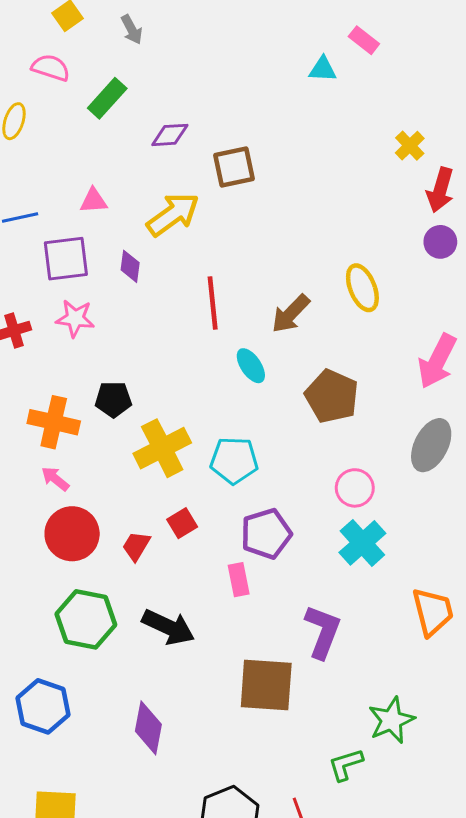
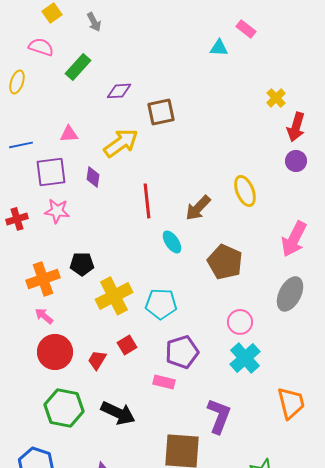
orange cross: (54, 422) -> (43, 279), turned -32
pink rectangle: (239, 580) -> (164, 382), turned -65

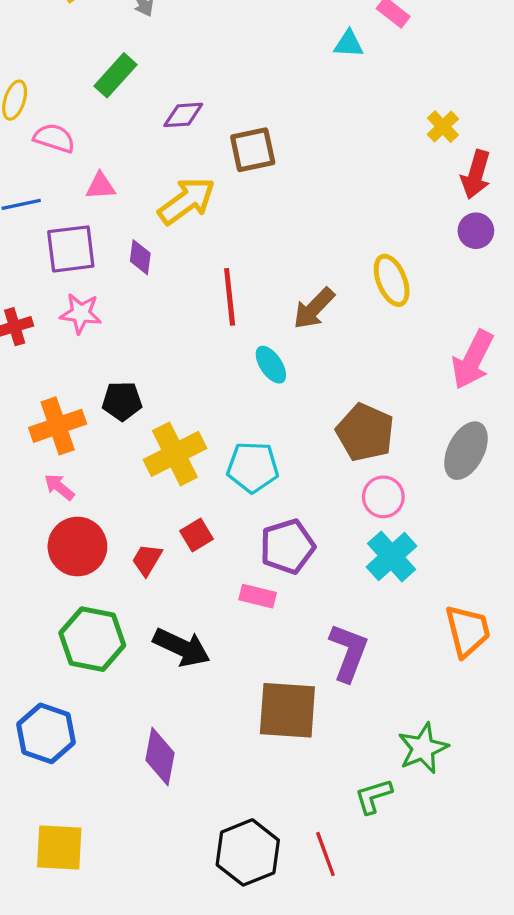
pink semicircle: (41, 47) -> (54, 138), moved
brown pentagon: (225, 262) -> (365, 432), moved

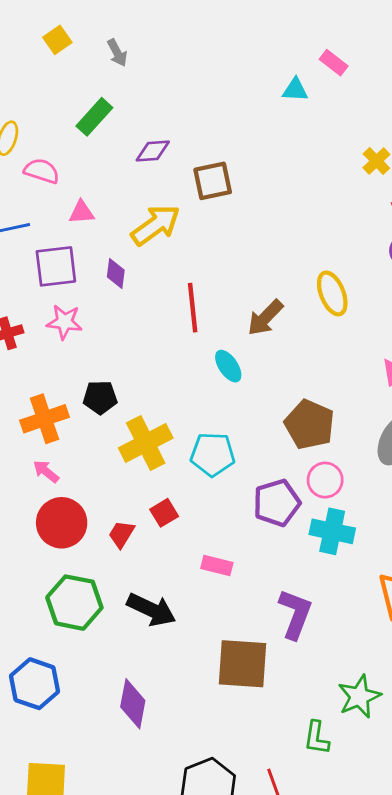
purple pentagon: (287, 547) -> (277, 503), moved
cyan cross: (392, 556) -> (332, 531), turned -36
green L-shape: (373, 796) -> (317, 738), turned -64

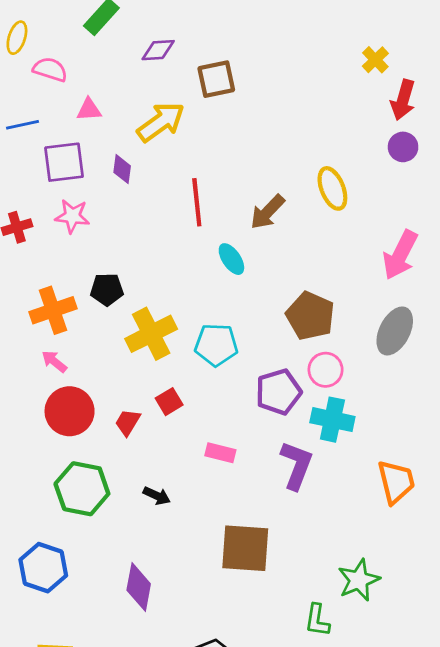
black arrow: (151, 610) -> (157, 496), size x0.6
purple L-shape: (295, 614) -> (296, 465), moved

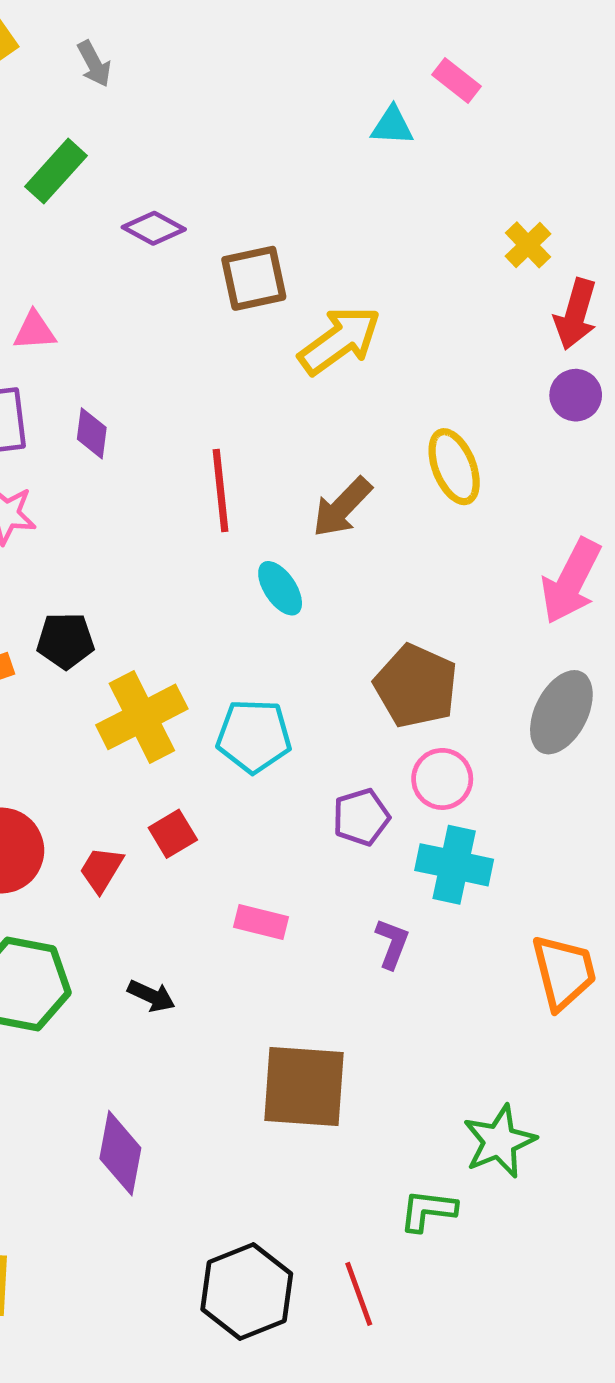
purple diamond: (158, 50) -> (154, 228), turned 32
yellow arrow: (161, 122) -> (340, 340), moved
purple pentagon: (278, 392) -> (361, 817), size x0.7
purple L-shape: (296, 465) -> (392, 943), size x0.6
green L-shape: (317, 620) -> (428, 1210), turned 88

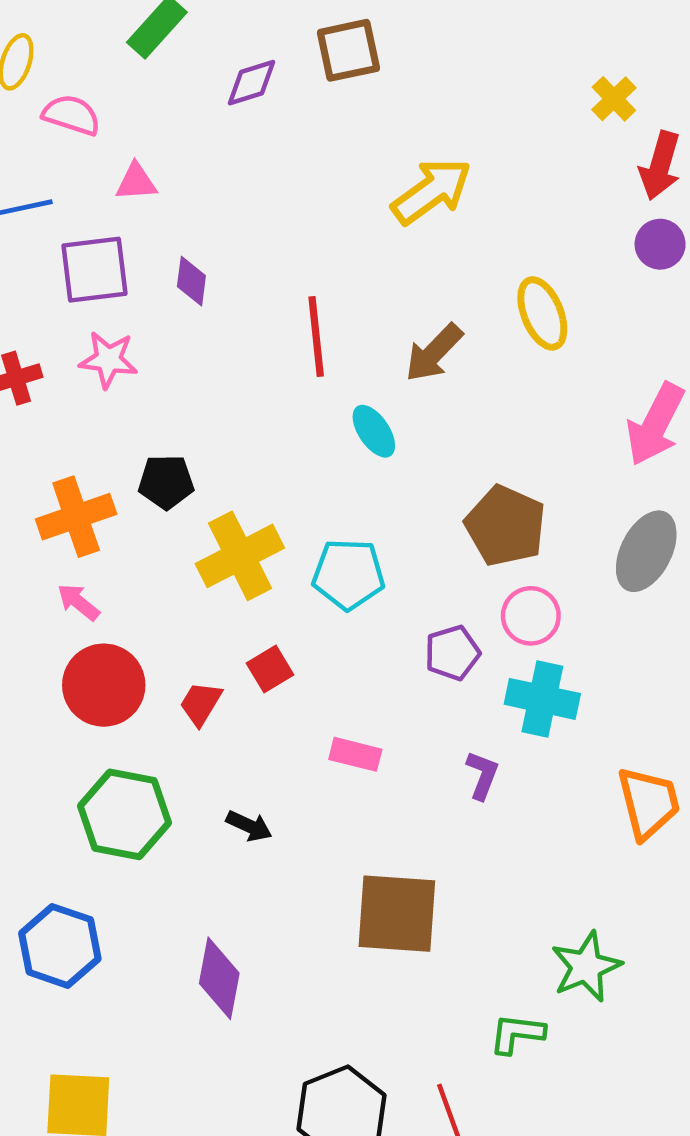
purple diamond: (154, 228) -> (251, 83), turned -46
brown square: (254, 278) -> (348, 50), moved

